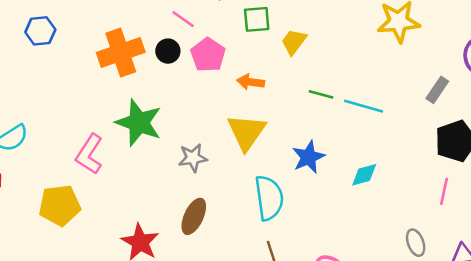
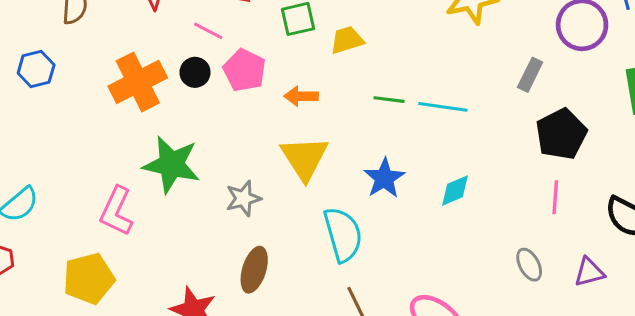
yellow trapezoid: (294, 42) -> (347, 40), turned 44

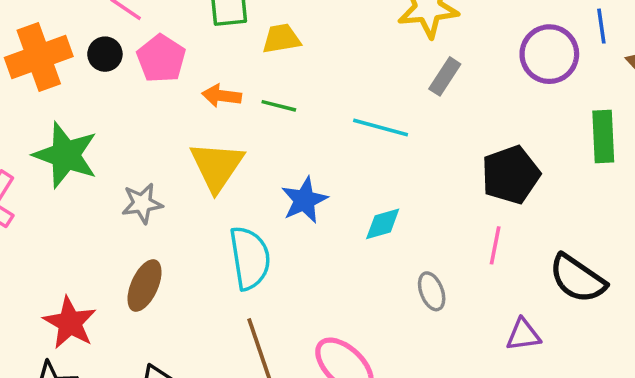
gray rectangle: (530, 75) -> (445, 76), moved
green line: (389, 100) -> (279, 106), moved
gray ellipse: (529, 265) -> (432, 291), moved

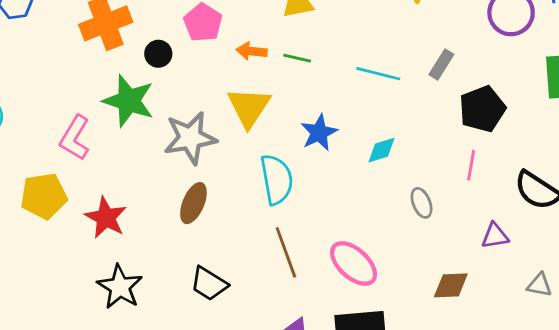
black circle: (105, 54) -> (158, 54), moved
gray rectangle: (445, 76) -> (441, 65), moved
gray star: (142, 203) -> (190, 138), size x1.6
red star: (70, 323) -> (106, 218), moved

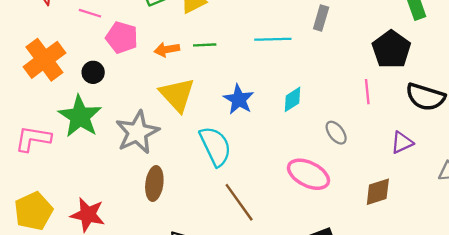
green star: (129, 101) -> (80, 116), turned 30
black pentagon: (482, 109) -> (391, 49), moved
pink L-shape: (75, 138) -> (33, 139), moved, turned 84
pink ellipse: (354, 264) -> (308, 174), moved

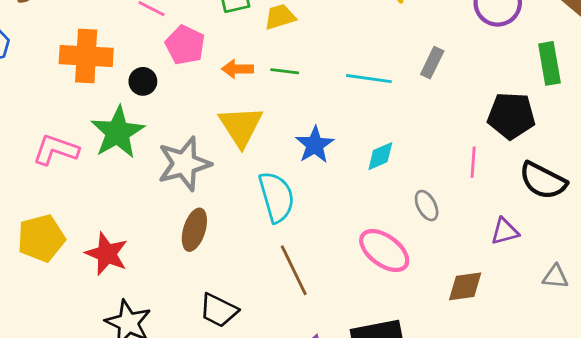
black pentagon: (391, 49) -> (511, 116), turned 30
orange cross: (44, 60) -> (86, 56), turned 30

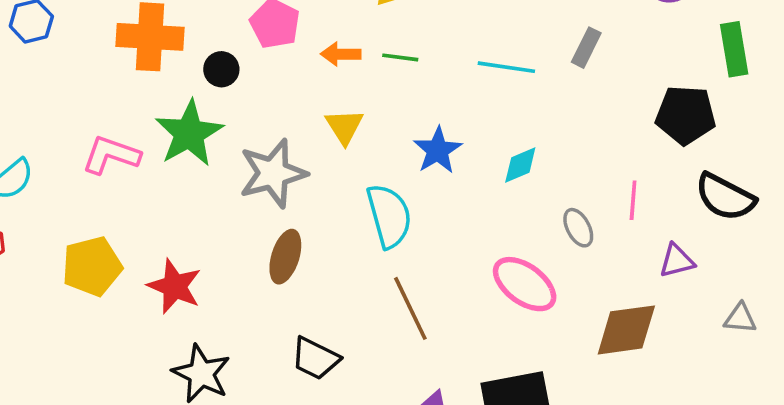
yellow triangle: (241, 126) -> (344, 126), size x0.7
pink line: (473, 162) -> (633, 200), moved
brown diamond: (465, 286) -> (626, 330), size x1.4

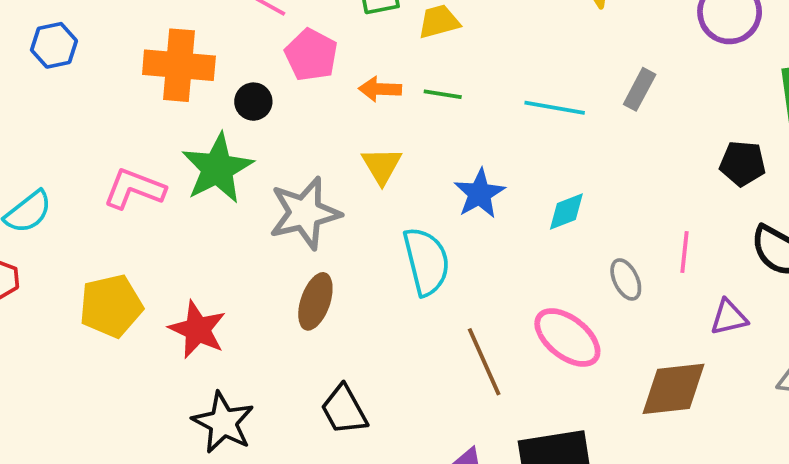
black pentagon: (686, 115) -> (743, 163), size x0.7
brown line: (410, 308) -> (484, 362), moved
black trapezoid: (315, 358) -> (344, 410), turned 33

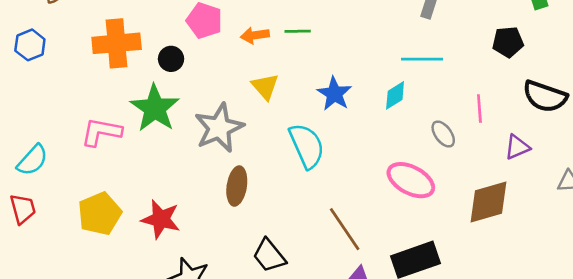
cyan line: (555, 108) -> (422, 59), moved
brown line: (484, 362) -> (345, 229), moved

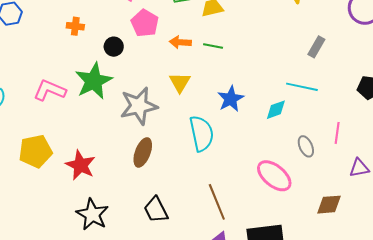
orange cross: (117, 43) -> (75, 26), size x0.5
brown diamond: (488, 202) -> (329, 205), size x0.7

